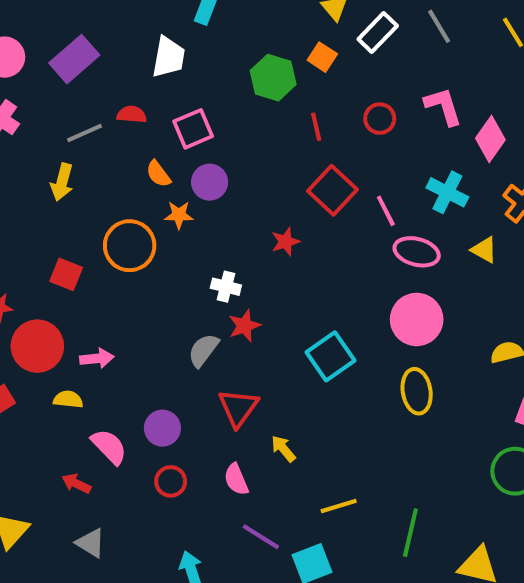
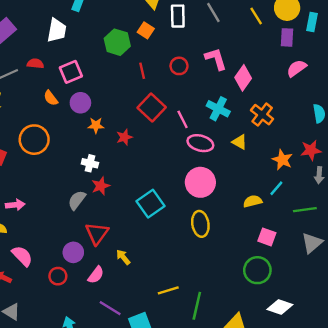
white rectangle: (378, 32) -> (178, 16), turned -45
orange star: (179, 215) -> (96, 125), moved
purple circle: (162, 428) -> (73, 252), moved
pink semicircle: (236, 479) -> (96, 275), turned -120
yellow line: (339, 506) -> (168, 290), moved

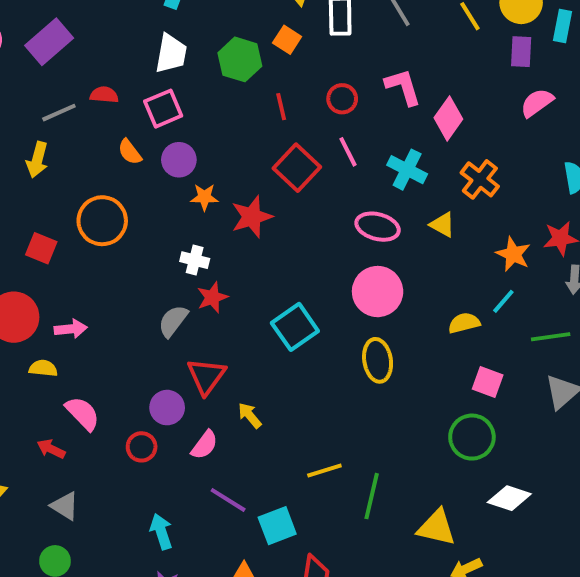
white trapezoid: (57, 30) -> (171, 54), moved
pink line: (183, 119) -> (348, 152), moved
red star: (124, 137) -> (252, 217), size x1.5

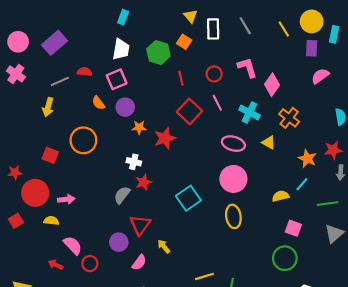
red circle: (142, 447) -> (90, 264), moved

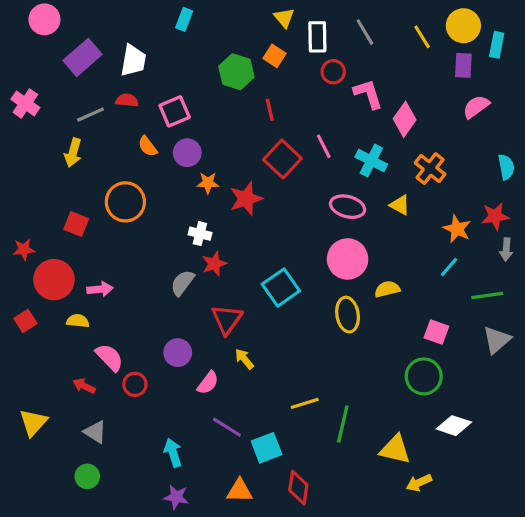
pink circle: (18, 42) -> (44, 19), moved
white trapezoid: (121, 49) -> (133, 61), moved
red circle: (214, 74) -> (333, 72), moved
yellow semicircle: (281, 196) -> (387, 289), moved
red triangle: (140, 225) -> (227, 319), moved

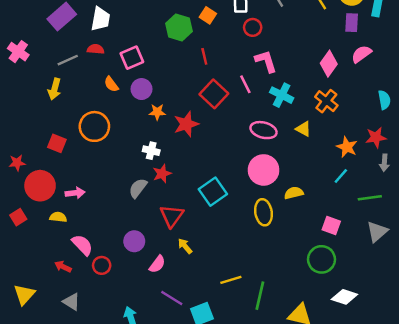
pink L-shape: (368, 94) -> (266, 61), moved
pink diamond: (405, 119) -> (329, 64), moved

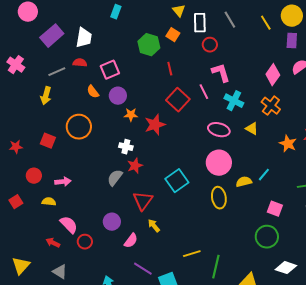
red star: (17, 163) -> (16, 147), moved
cyan line: (341, 176) -> (264, 175), moved
red circle: (40, 186) -> (34, 176), size x0.6

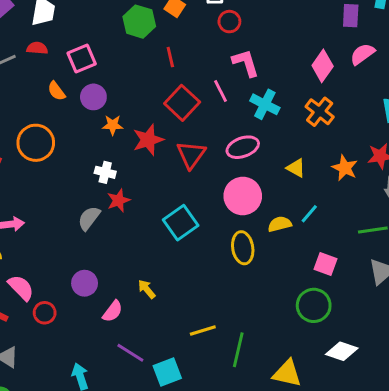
yellow triangle: (252, 129) -> (296, 168), moved
pink ellipse: (219, 130) -> (243, 147), turned -35
red triangle: (143, 201) -> (191, 155), moved

